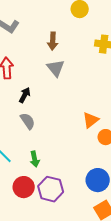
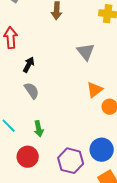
gray triangle: (56, 68) -> (86, 52), moved
purple hexagon: (51, 189) -> (71, 161), moved

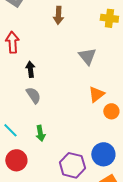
black arrow: (29, 65) -> (30, 69), turned -35
red circle: (28, 157) -> (16, 160), moved

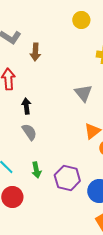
brown arrow: (58, 15) -> (35, 52), moved
purple hexagon: (72, 165) -> (67, 178), moved

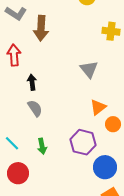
brown arrow: (35, 52) -> (41, 28), size x1.4
purple hexagon: (67, 178) -> (83, 142), moved

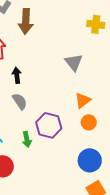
orange circle: (113, 124) -> (89, 122), moved
purple hexagon: (83, 142) -> (49, 125), moved

